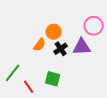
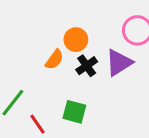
purple triangle: (82, 47) -> (119, 63), turned -30

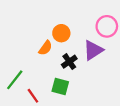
black cross: (87, 66) -> (69, 62), moved

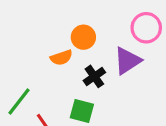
orange semicircle: (45, 48) -> (61, 58), turned 35

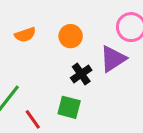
orange semicircle: (61, 58) -> (25, 35), moved

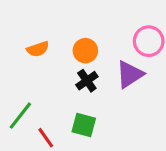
black cross: (81, 74) -> (87, 81), moved

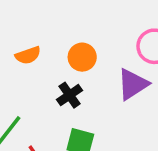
black cross: (87, 81) -> (70, 95), moved

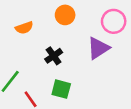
orange circle: (82, 57) -> (65, 15), moved

